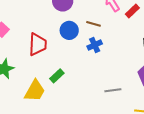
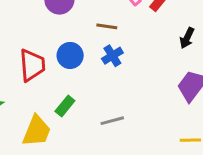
blue circle: (69, 30) -> (70, 55), moved
gray line: (113, 90) -> (112, 121), moved

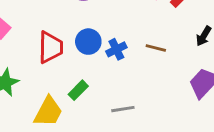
brown line: (107, 26) -> (156, 48), moved
blue cross: (112, 56) -> (116, 49), moved

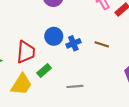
red trapezoid: (50, 47) -> (26, 52), moved

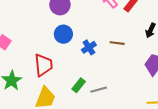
blue circle: (54, 36) -> (63, 34), moved
green rectangle: (44, 71) -> (79, 85), moved

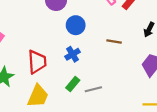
blue circle: (63, 34) -> (76, 25), moved
blue cross: (89, 47) -> (73, 54), moved

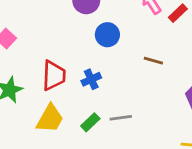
blue cross: (73, 54) -> (91, 79), moved
green rectangle: (73, 84) -> (90, 122), moved

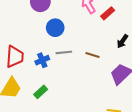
brown line: (153, 61) -> (93, 55), moved
gray line: (121, 118) -> (64, 52), moved

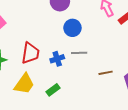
brown line: (93, 55) -> (106, 73), moved, turned -32

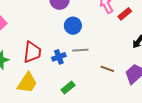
brown line: (106, 73) -> (107, 69), turned 32
green rectangle: (53, 90) -> (68, 87), moved

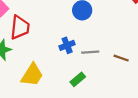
gray line: (80, 50) -> (90, 52), moved
red trapezoid: (32, 52) -> (20, 27), moved

